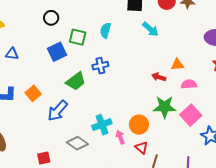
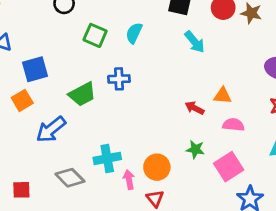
blue square: (57, 52) -> (35, 69), moved
green star: (165, 107) -> (195, 149), size x0.6

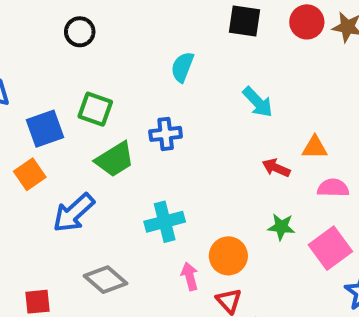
green square: (95, 35) -> (95, 109), moved
cyan arrow: (195, 42) -> (258, 102), moved
cyan cross: (107, 158) -> (165, 222), moved

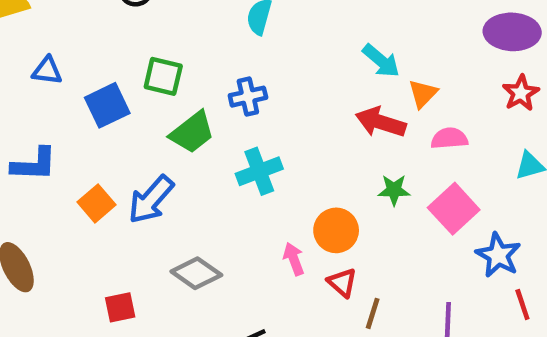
cyan arrow: (258, 102) -> (381, 61), moved
orange triangle: (315, 147) -> (423, 94), turned -40
red arrow: (276, 168) -> (381, 122), size x1.5
orange square: (30, 174) -> (97, 203), moved
cyan cross: (165, 222) -> (259, 171), moved

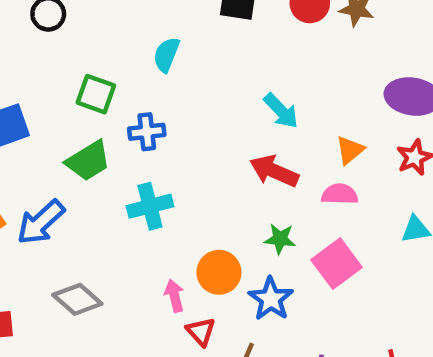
green square: (163, 76) -> (96, 94), moved
orange triangle: (423, 94) -> (350, 150), moved
blue star: (498, 255) -> (271, 299), moved
red triangle: (342, 283) -> (201, 332), moved

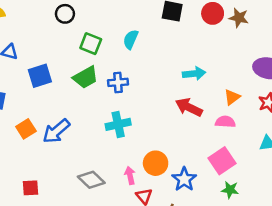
green square: (96, 94) -> (91, 44), moved
cyan arrow: (281, 111) -> (194, 74), turned -55
green trapezoid: (88, 161) -> (85, 77), moved
green star: (280, 239) -> (230, 190), moved
gray diamond: (77, 299) -> (91, 180), moved

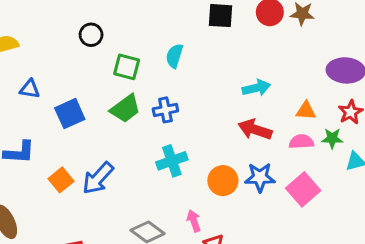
orange triangle: (232, 97) -> (306, 111), turned 48
orange circle: (156, 163) -> (223, 181), moved
blue star: (184, 179) -> (260, 177), moved, turned -30
green star: (230, 190) -> (332, 138), moved

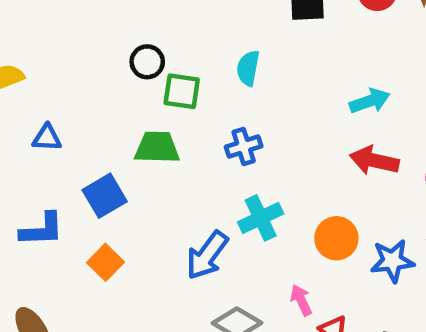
black circle: (91, 35) -> (147, 62), moved
green trapezoid: (125, 109) -> (157, 147), moved, turned -136
blue square: (70, 114) -> (105, 196), moved
blue star: (260, 177) -> (392, 261), moved
blue arrow: (98, 178) -> (207, 255), moved

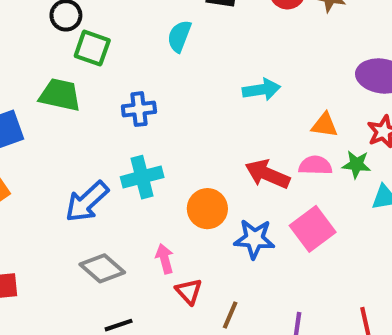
cyan semicircle: (248, 68) -> (179, 36), moved
red arrow: (374, 161) -> (267, 174), moved

